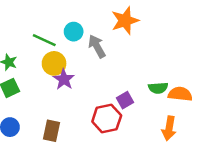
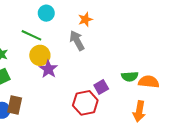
orange star: (125, 21) -> (85, 19), moved, size x0.6
cyan circle: (74, 32) -> (46, 13), moved
brown rectangle: (52, 131) -> (15, 105), moved

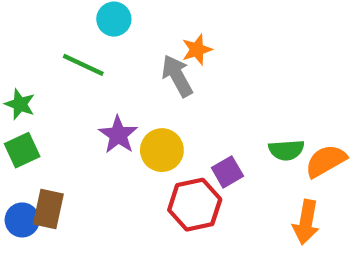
orange star: (85, 19) -> (197, 50), moved
yellow circle: (40, 55) -> (162, 150), moved
orange semicircle: (149, 82) -> (326, 161), turned -36

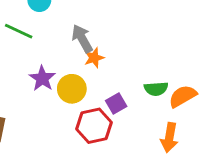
orange star: (197, 50) -> (94, 58), moved

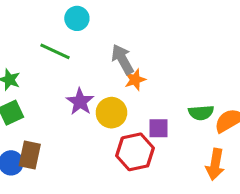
purple square: (116, 104) -> (159, 128), turned 30

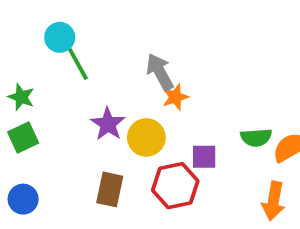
cyan circle: (77, 18) -> (60, 37), moved
green line: (55, 51) -> (77, 62), turned 36
brown rectangle: (30, 155) -> (110, 189), moved

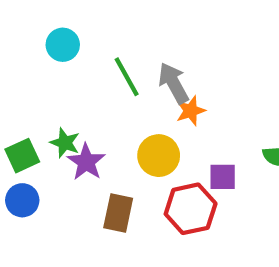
green line: (77, 62) -> (127, 77), moved
green star: (21, 97) -> (65, 143), moved
purple star: (108, 124) -> (86, 162), moved
blue circle: (23, 199) -> (22, 200), moved

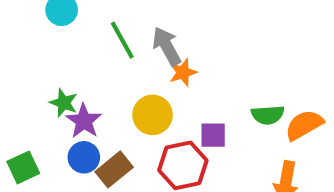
green square: (22, 156) -> (23, 167), moved
blue circle: (22, 200) -> (84, 157), moved
brown rectangle: (118, 213) -> (114, 169), turned 39

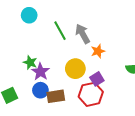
orange star: (183, 72) -> (98, 51), moved
purple square: (213, 135) -> (97, 79), moved, turned -32
brown rectangle: (114, 169) -> (56, 96), turned 30

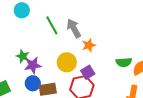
purple star: (40, 72) -> (33, 65), turned 30

